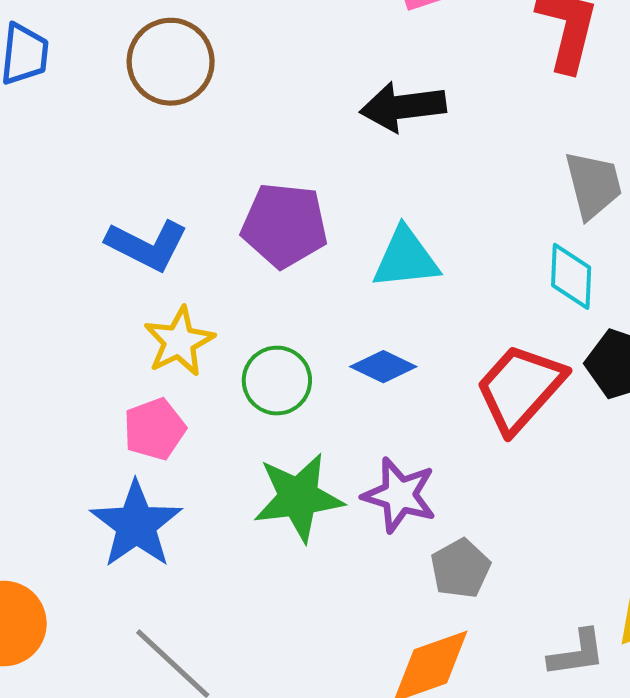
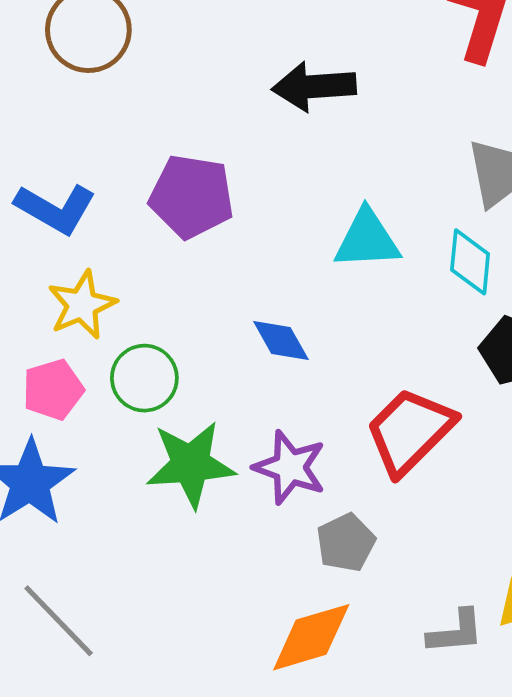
cyan triangle: (406, 258) -> (367, 239), moved
blue diamond: (383, 367) -> (281, 340), turned 32
green circle: (277, 381) -> (144, 378), moved
red trapezoid: (520, 388) -> (410, 431), moved

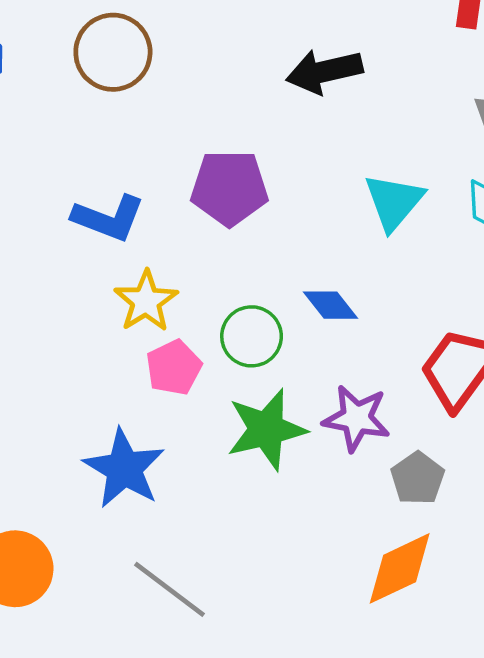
cyan triangle: (367, 239) -> (394, 202), turned -38
green circle: (144, 378) -> (252, 336), moved
pink pentagon: (53, 390) -> (174, 368), moved

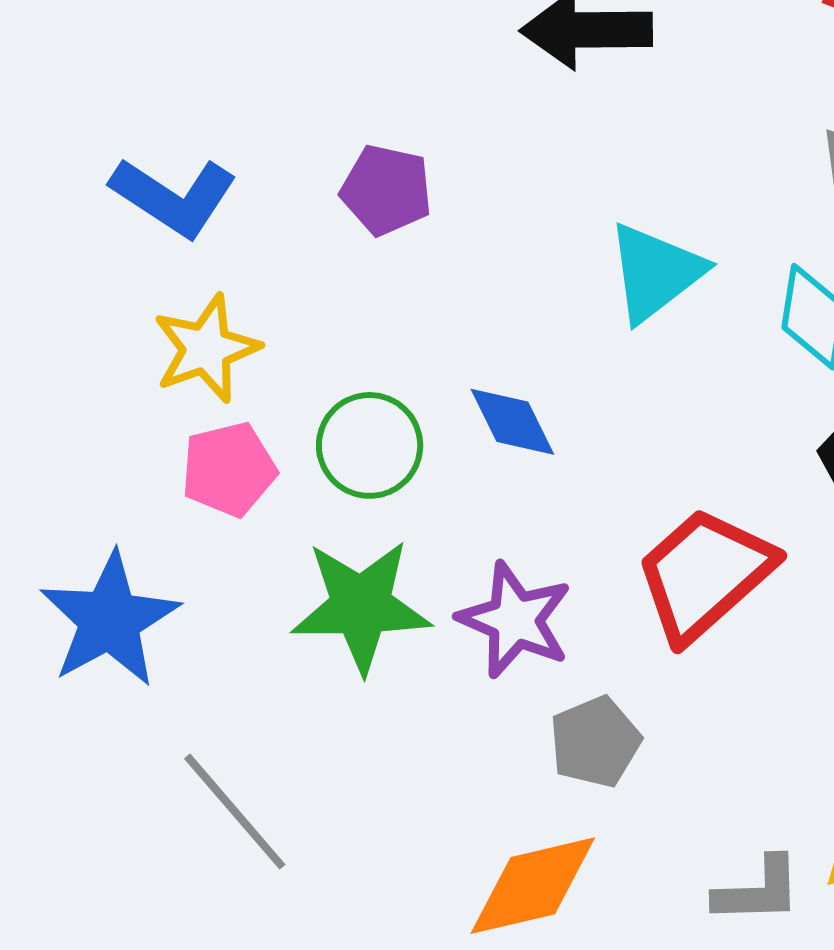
purple pentagon: (229, 188) -> (386, 190), size x0.7
gray line: (169, 589) -> (235, 812), moved

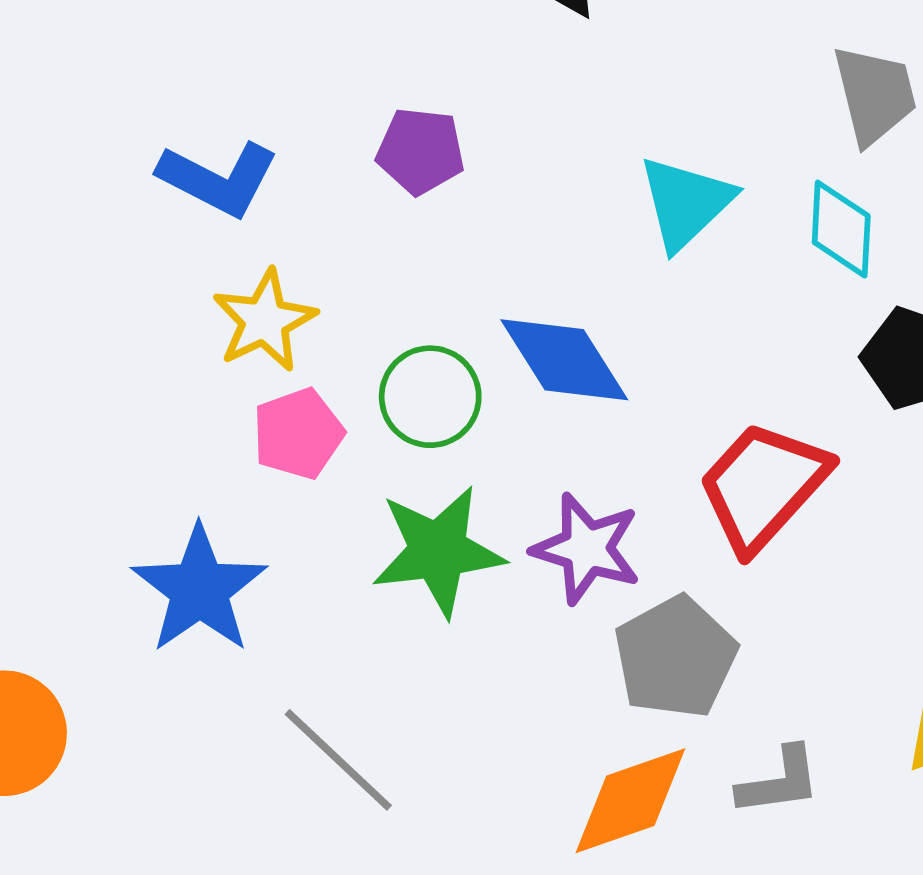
blue diamond: (512, 422) -> (564, 360), size x1.5
gray pentagon: (595, 742) -> (675, 657), size x1.4
gray L-shape: (758, 891) -> (779, 781), moved

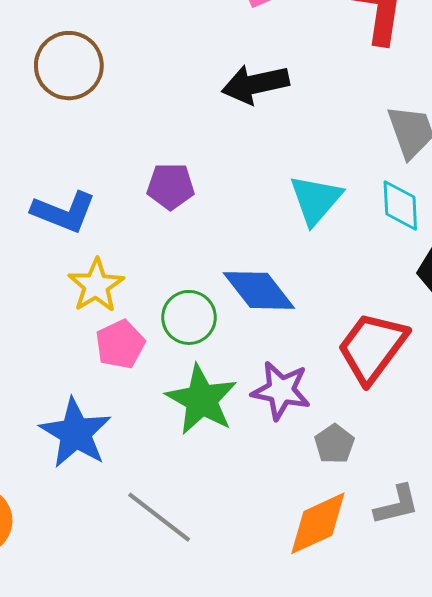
green star: (438, 551) -> (201, 400), turned -30
gray pentagon: (675, 657) -> (334, 444), size x0.6

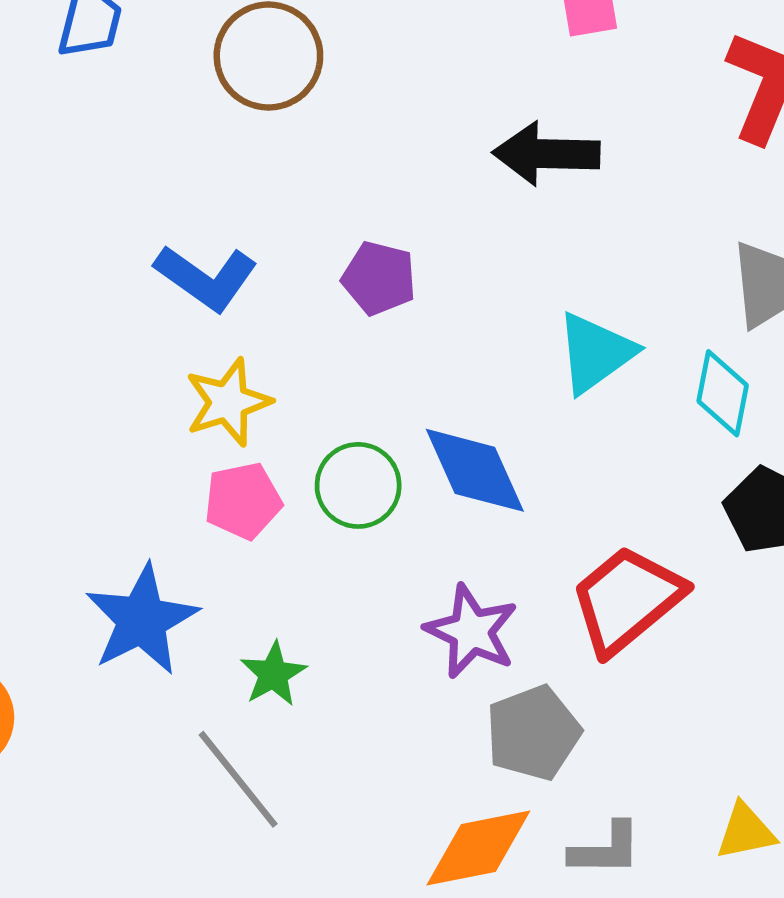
green star: (201, 400) -> (273, 674), moved, size x0.6
gray pentagon: (334, 444) -> (533, 733), size x1.5

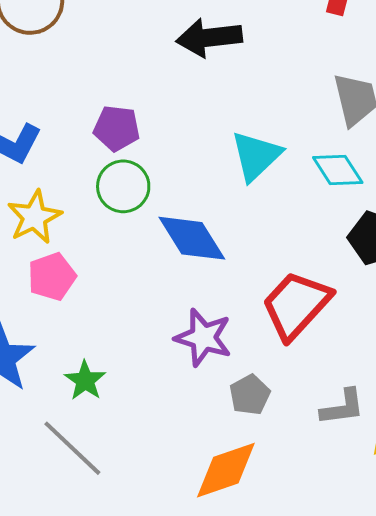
cyan diamond: (723, 393) -> (338, 170), turned -36
green circle: (358, 485) -> (123, 186), moved
gray pentagon: (533, 733) -> (250, 395), size x0.7
gray L-shape: (606, 849) -> (343, 407), moved

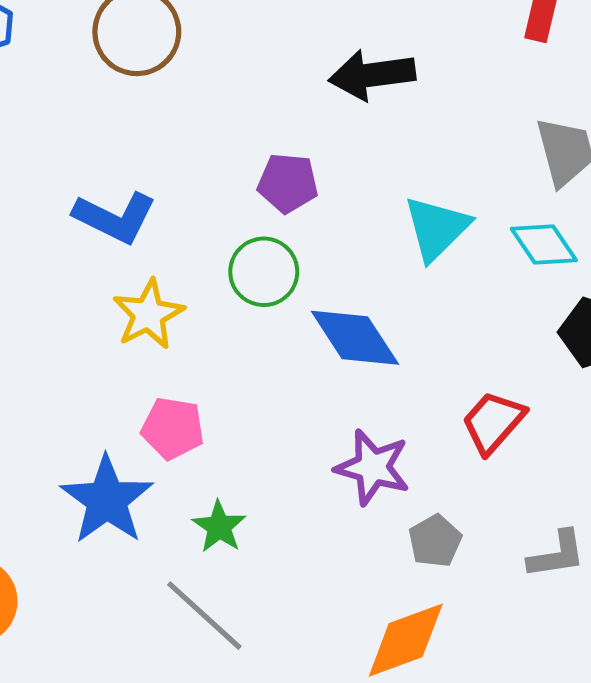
purple pentagon: (117, 128) -> (288, 183), moved
pink pentagon: (52, 277) -> (173, 428), moved, turned 30
red trapezoid: (296, 305) -> (493, 422), size x0.7

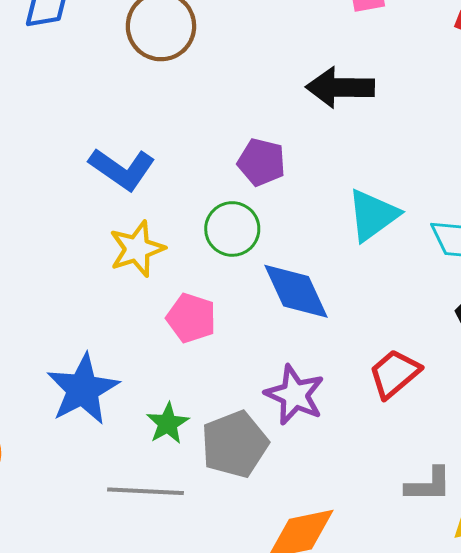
pink pentagon: (173, 428) -> (191, 318), moved
gray pentagon: (435, 541) -> (235, 444), moved, size x1.6
gray line: (204, 616) -> (146, 491), turned -48

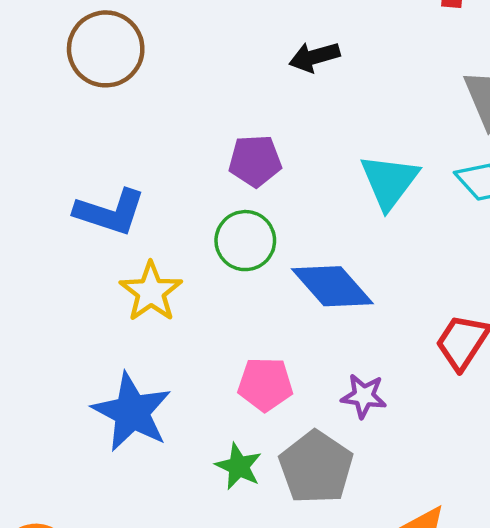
black arrow: (340, 87) -> (314, 57), size x0.7
pink pentagon: (191, 318) -> (265, 384), moved
blue star: (83, 389) -> (132, 412), moved
purple star: (295, 395) -> (364, 396), size x0.7

